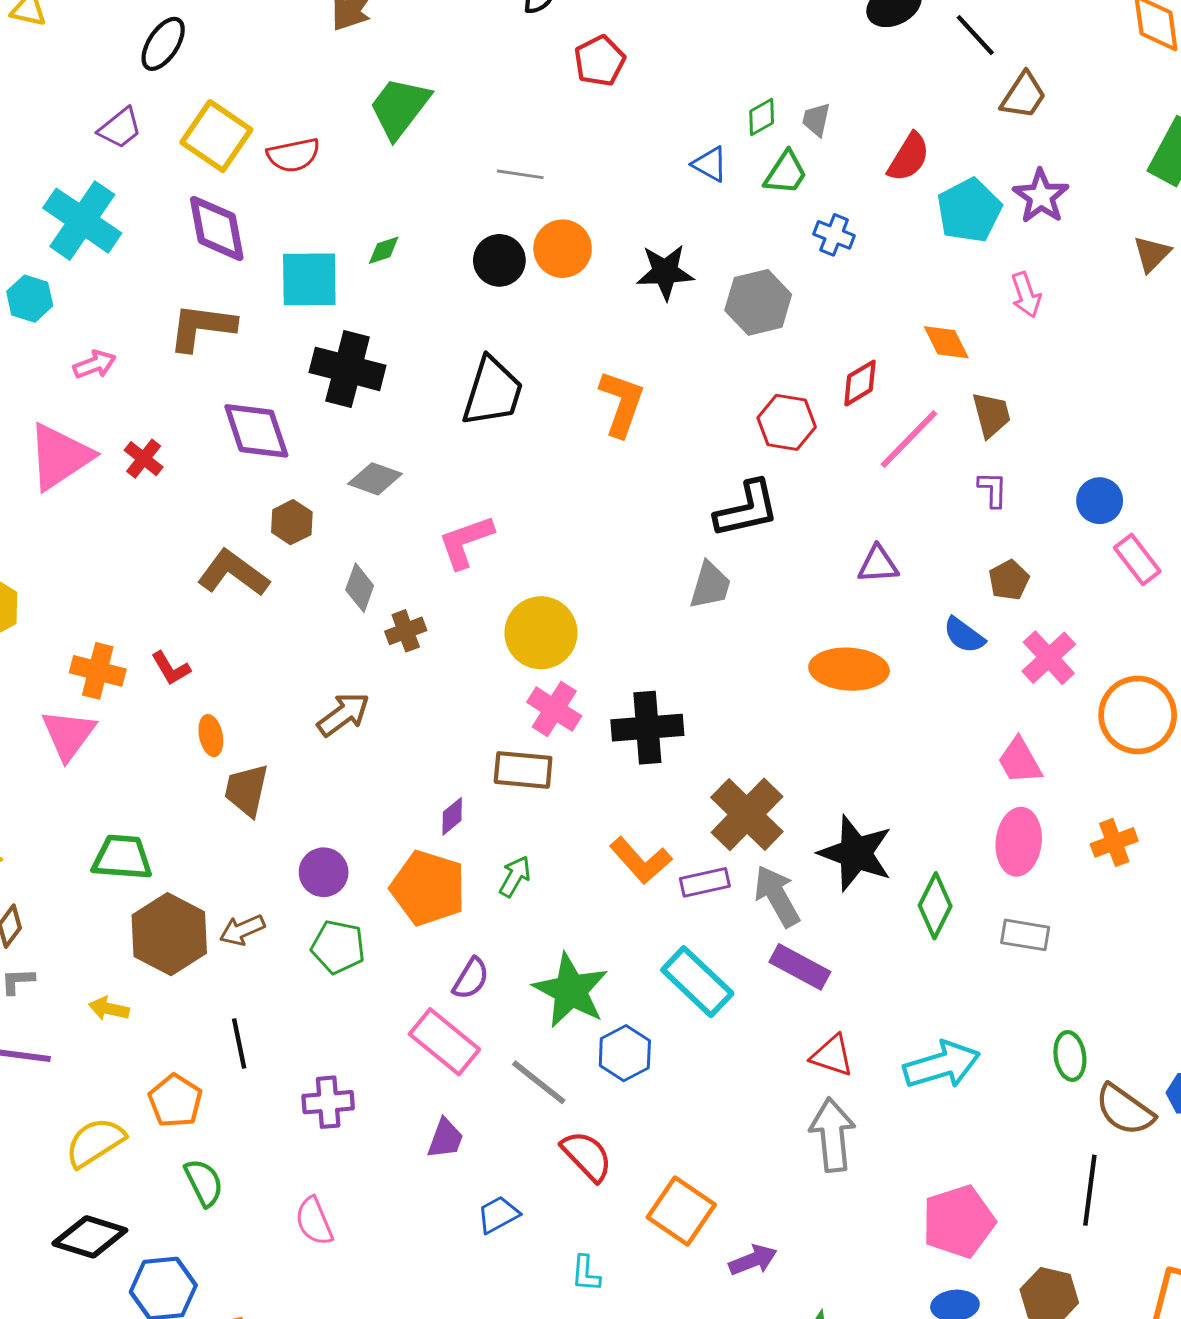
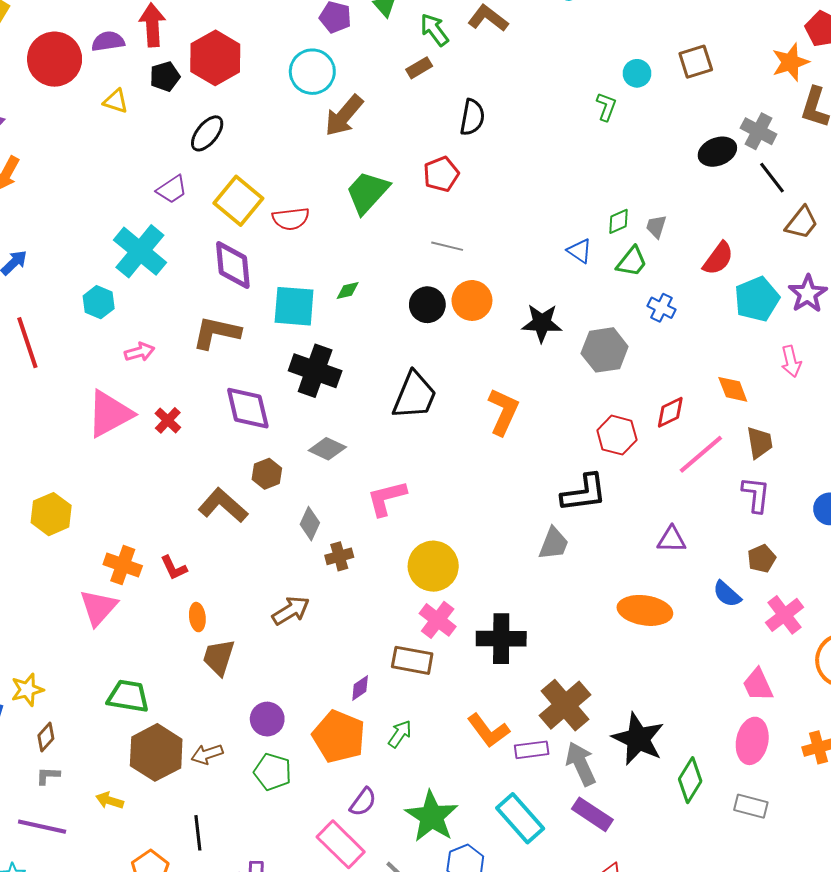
red pentagon: (600, 61) -> (441, 174), moved
purple L-shape: (993, 490) -> (756, 495), size x1.4

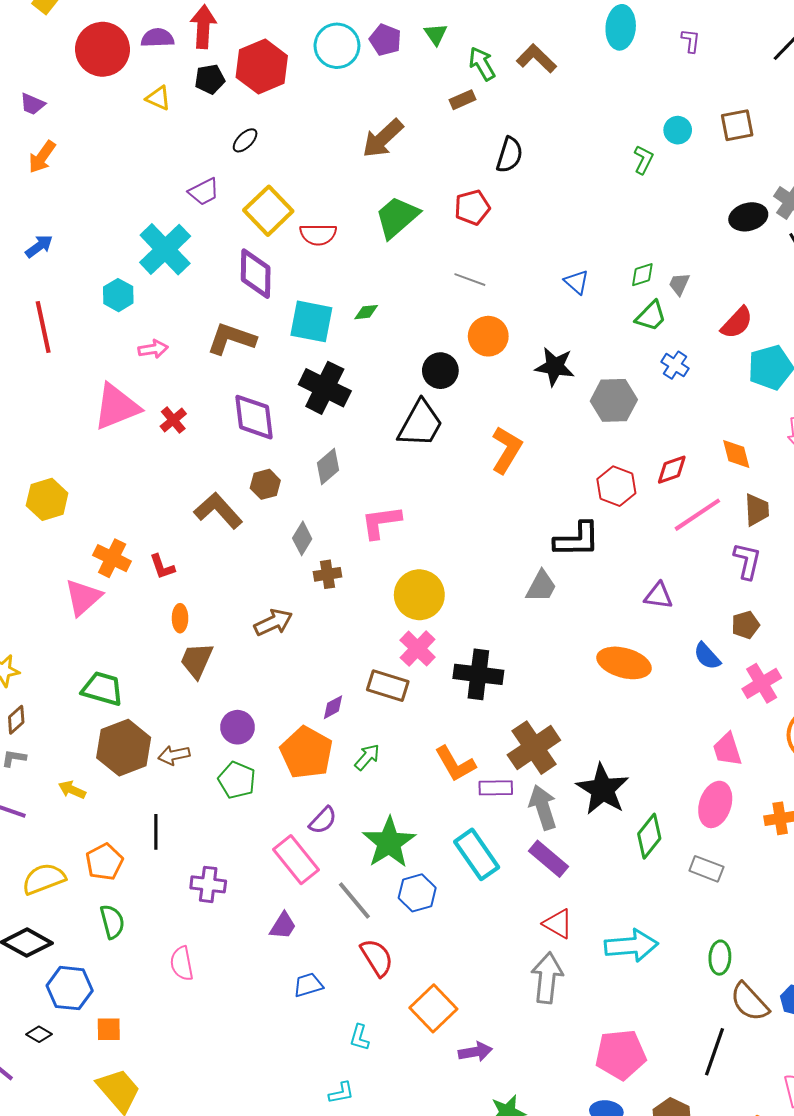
cyan circle: (312, 72) -> (337, 46), moved
black ellipse: (207, 133) -> (245, 140), size x0.7
blue triangle: (580, 251) -> (577, 282), moved
black circle: (427, 305) -> (440, 371), moved
gray diamond: (327, 449) -> (328, 466), turned -72

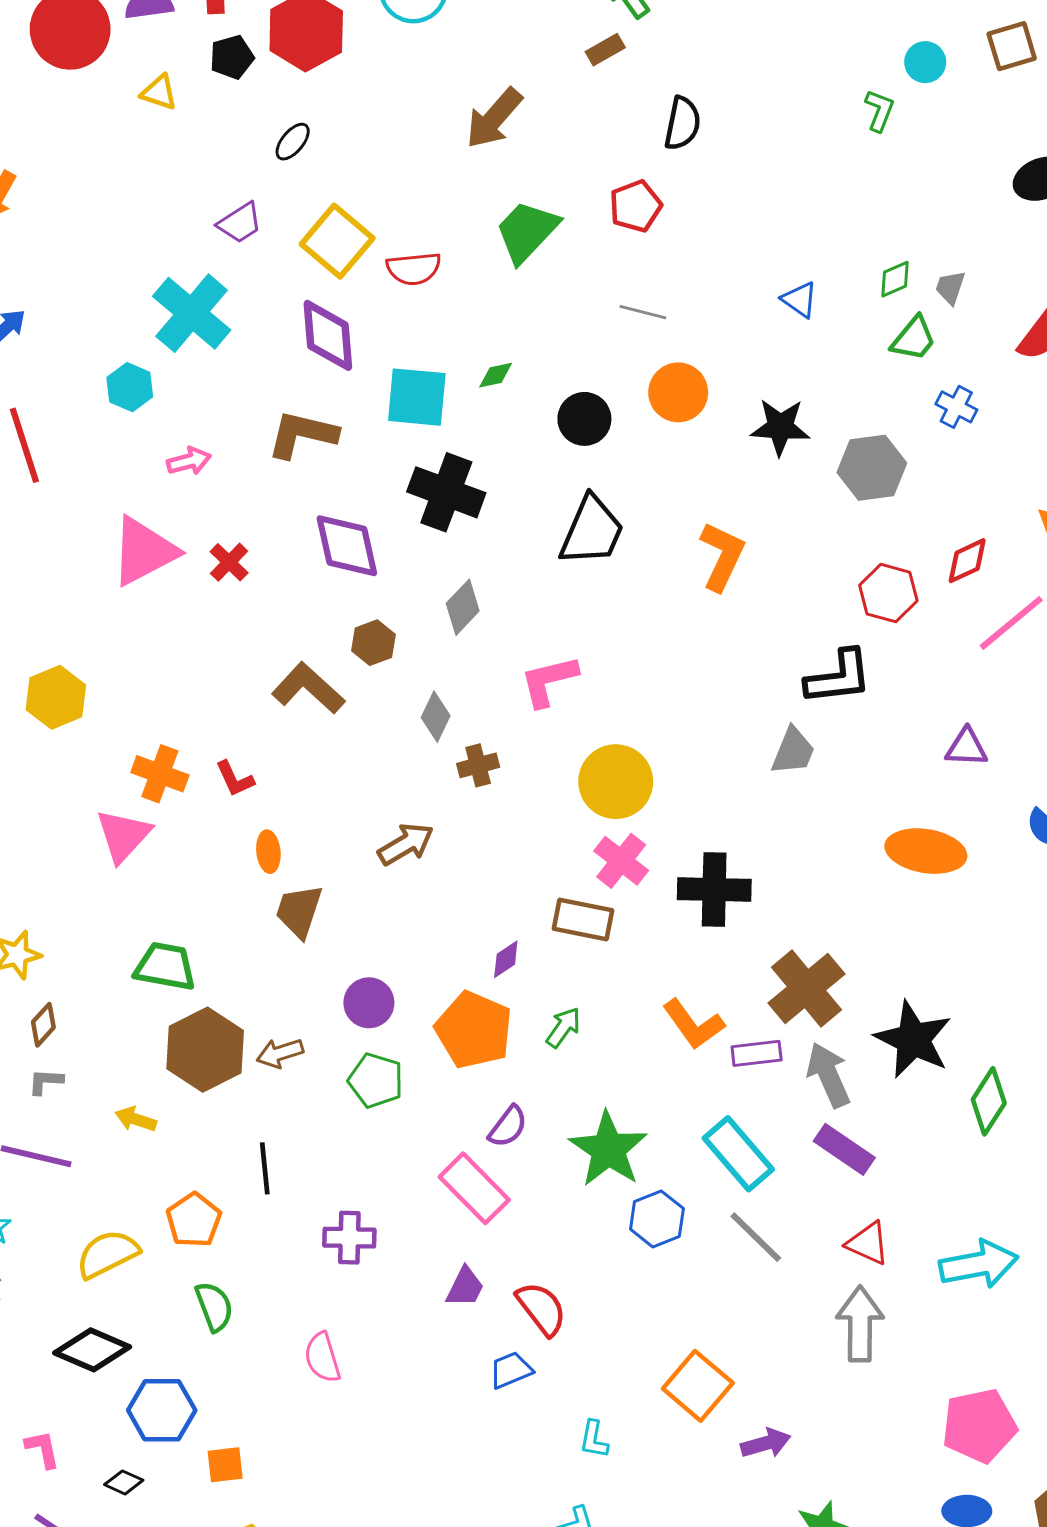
black circle: (440, 371) -> (584, 419), moved
gray line: (354, 901) -> (756, 1237), moved
red semicircle: (377, 957) -> (541, 1309), moved

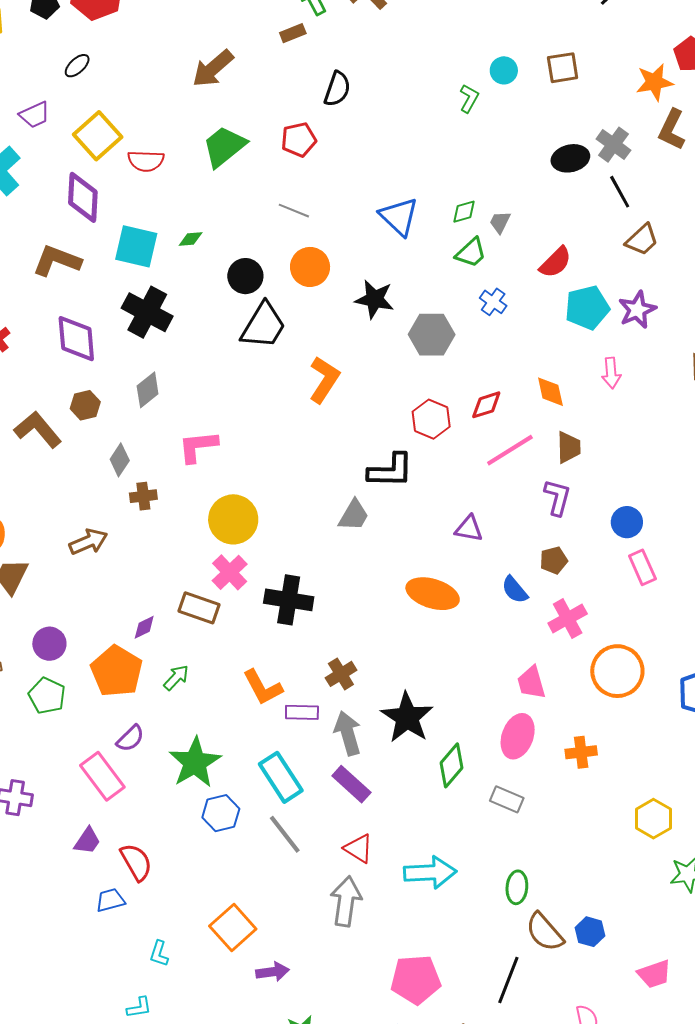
blue triangle: (800, 300) -> (399, 217), size x1.6
black trapezoid: (592, 531) -> (263, 326), moved
brown cross: (807, 988) -> (341, 674), size x0.6

